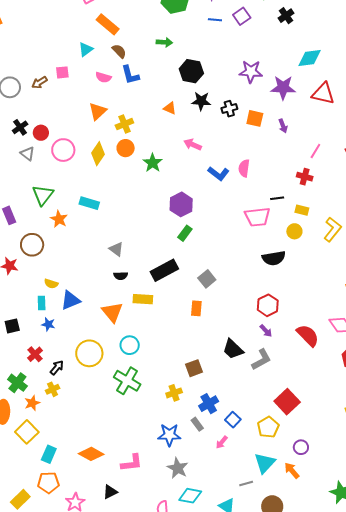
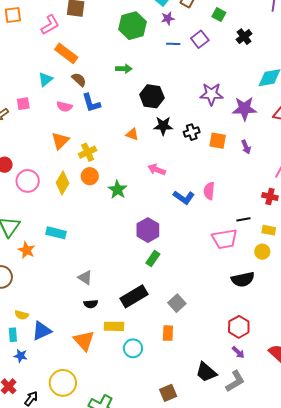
cyan circle: (130, 345) -> (133, 348), moved

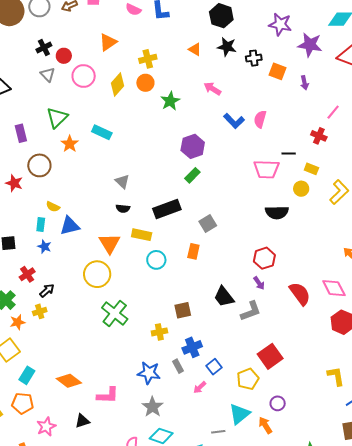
orange triangle: (60, 141) -> (108, 42), moved
yellow circle: (63, 383) -> (97, 274), moved

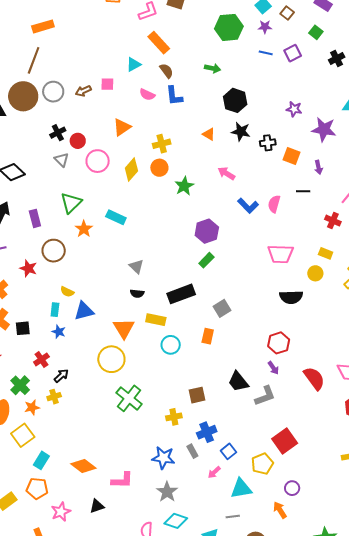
purple star: (280, 24) -> (294, 109), size x0.7
black line: (289, 154) -> (303, 191), moved
cyan triangle: (239, 414) -> (241, 489), moved, turned 30

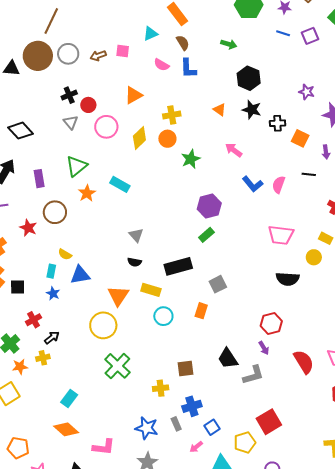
cyan rectangle: (41, 460) -> (69, 398), moved

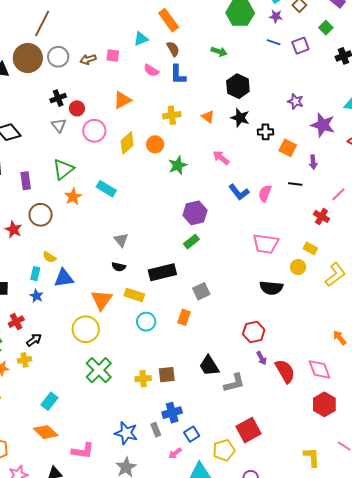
yellow cross: (172, 115) -> (172, 115), moved
purple arrow: (264, 348) -> (261, 358), moved
yellow cross: (161, 388) -> (143, 379), moved

